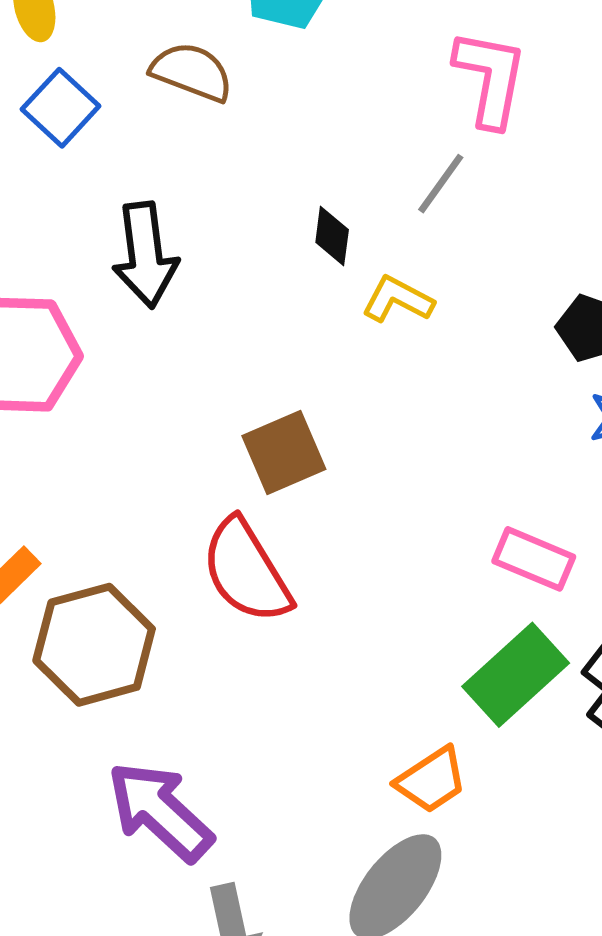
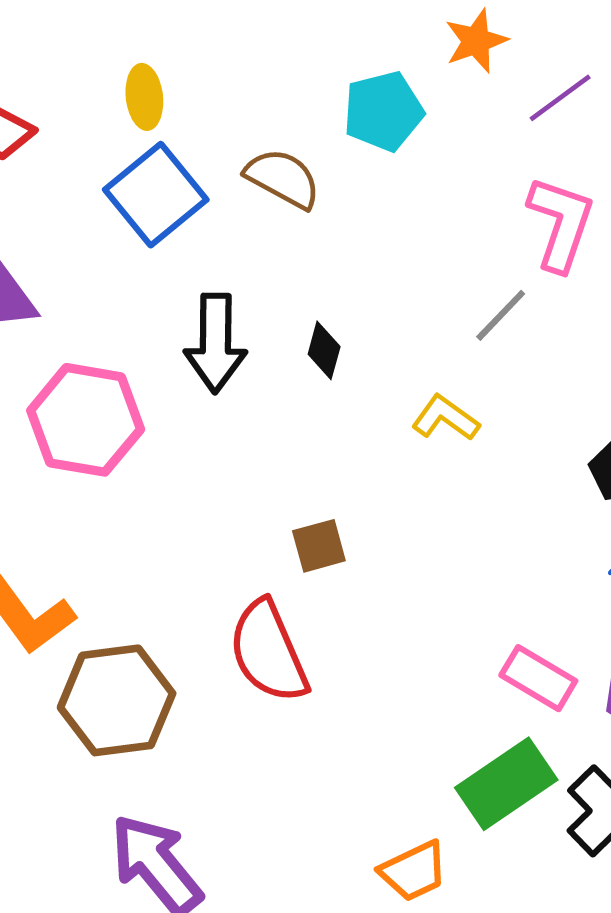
blue square: (61, 108) -> (156, 195), size x1.4
black diamond: (332, 236) -> (324, 350), moved
brown square: (284, 452) -> (319, 546), size x0.7

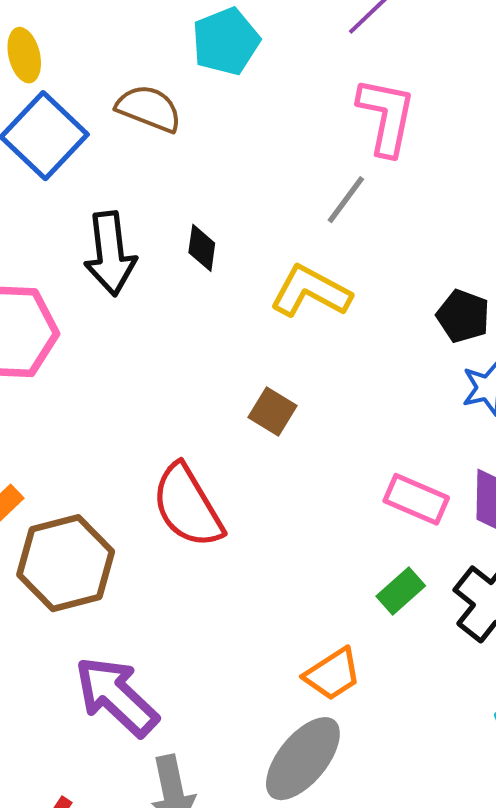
yellow L-shape: (445, 418) -> (311, 292), size x1.4
brown square: (319, 546) -> (272, 411), moved, turned -36
green rectangle: (506, 784) -> (401, 591), size x0.6

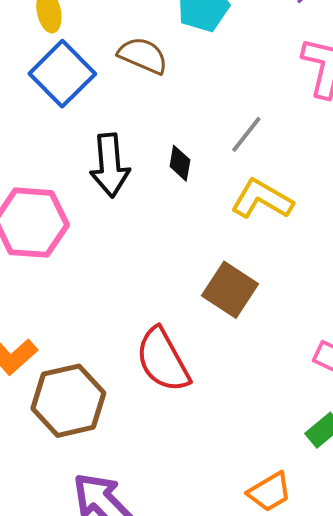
gray line: (346, 200) -> (246, 134), moved
brown square: (272, 411) -> (230, 290), size x1.5

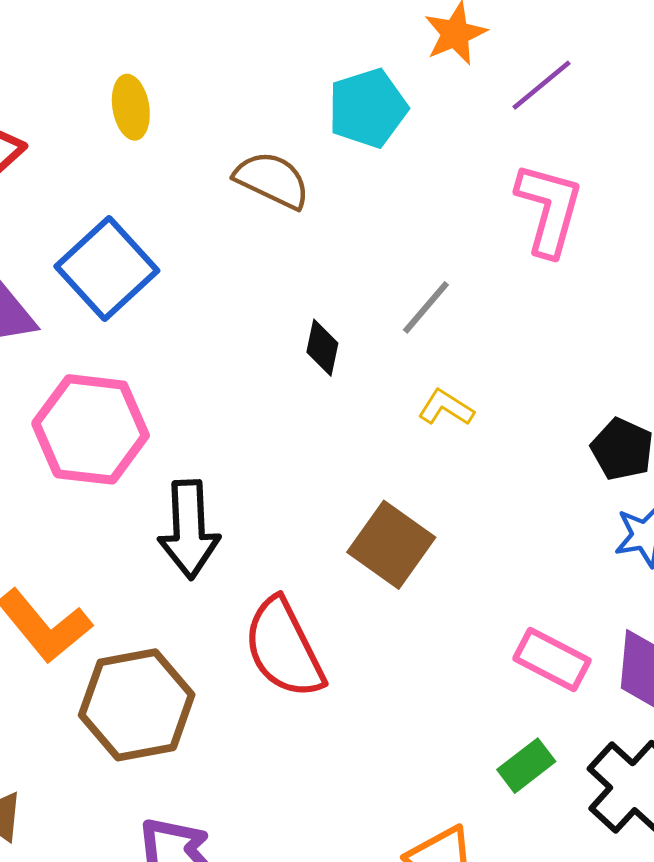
blue square: (62, 74) -> (107, 269), moved
black arrow: (110, 165) -> (189, 529), moved
yellow L-shape: (262, 199) -> (446, 408), size x0.6

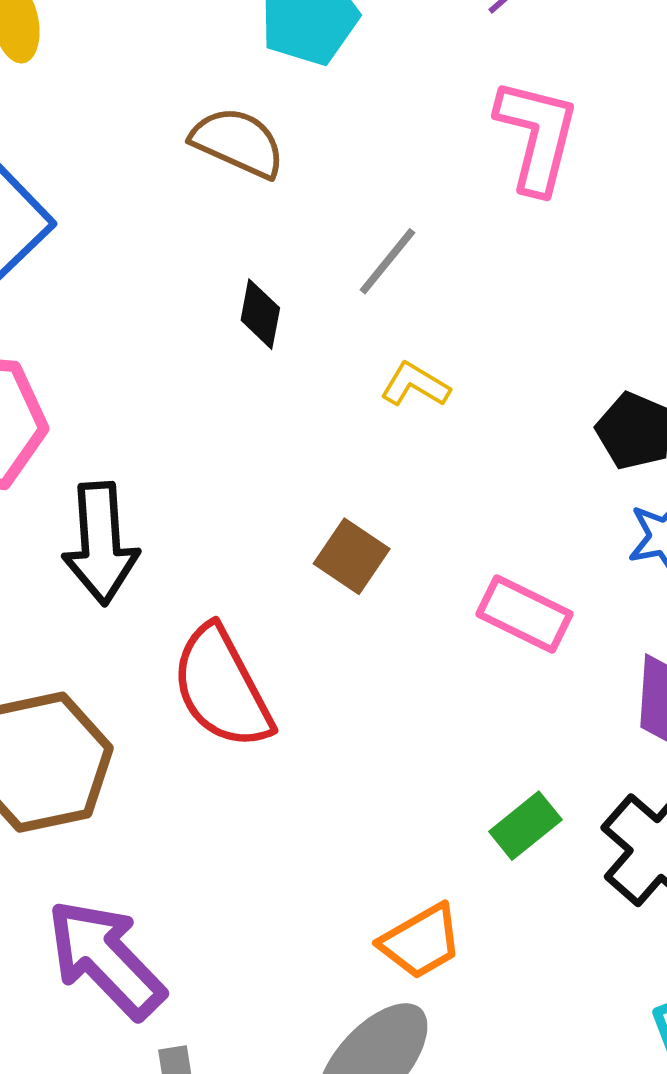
brown semicircle: (272, 180) -> (238, 142), moved
brown square: (391, 545) -> (352, 556), size x0.7
pink rectangle: (552, 659) -> (524, 614), moved

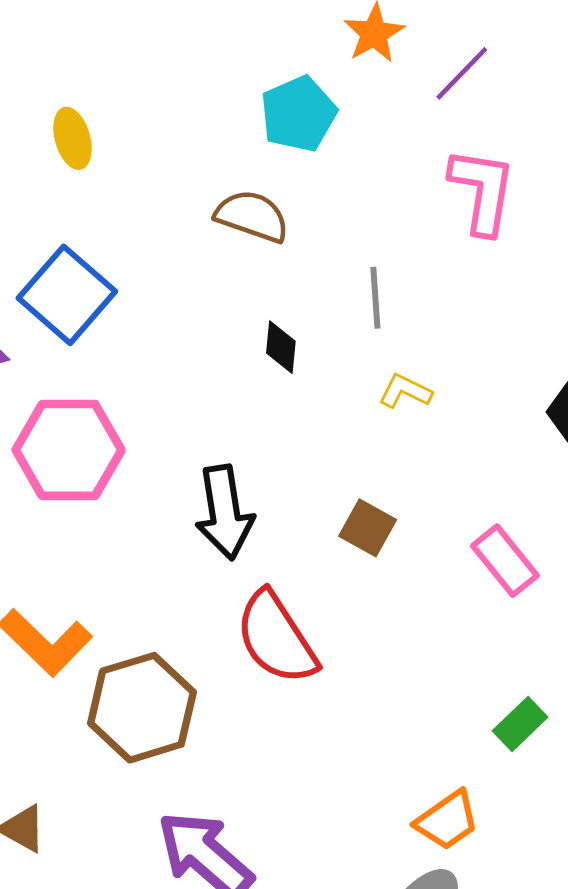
gray line: (387, 261) -> (375, 298), turned -38
black arrow: (101, 543) -> (224, 512), moved
pink rectangle: (524, 614) -> (505, 561), turned 30

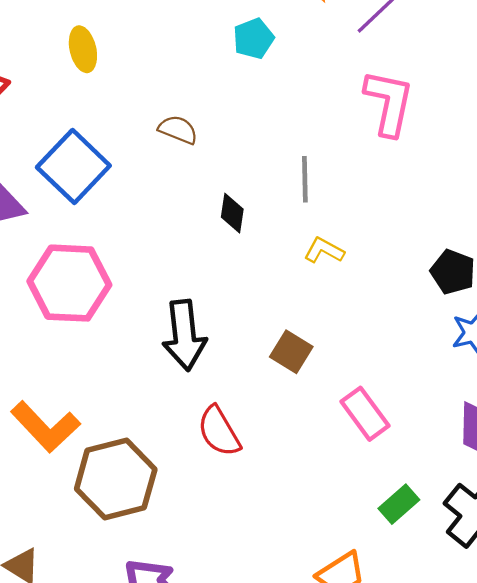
cyan pentagon: (298, 114) -> (253, 39), size x0.7
brown semicircle: (252, 216) -> (178, 130), moved, size x0.7
pink rectangle: (505, 561) -> (365, 414), moved
red semicircle: (276, 638) -> (219, 431), size x0.7

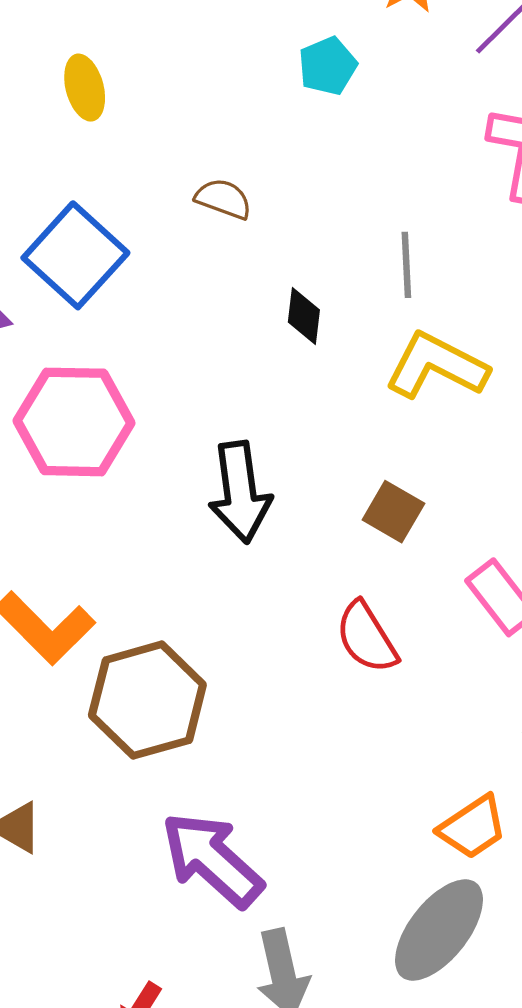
yellow L-shape: (324, 250) -> (436, 366), size x1.8
red semicircle: (219, 431) -> (366, 637), moved

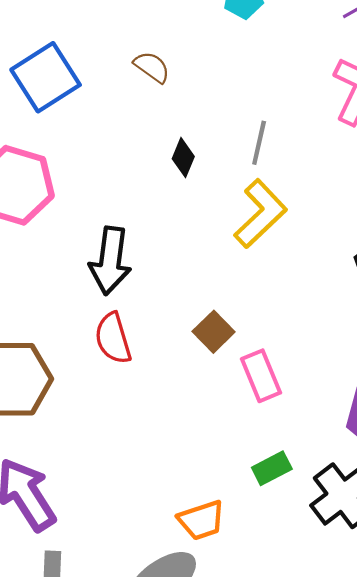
yellow L-shape: (436, 366) -> (260, 214), turned 94
brown square: (393, 512) -> (214, 332), moved
red semicircle: (366, 637) -> (113, 338), moved

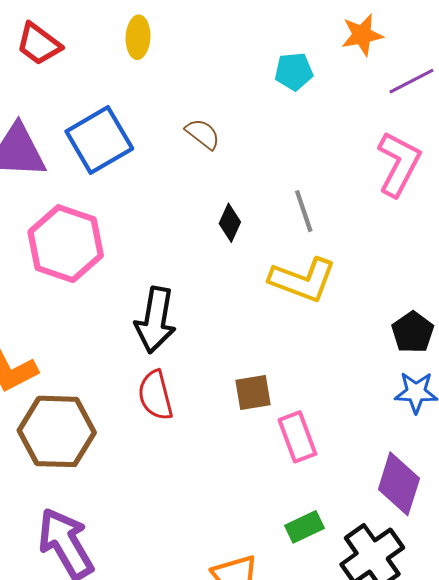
gray line: (259, 143) -> (304, 211), turned -33
yellow L-shape: (260, 214) -> (303, 280), turned 62
brown square: (214, 332) -> (253, 392), turned 33

